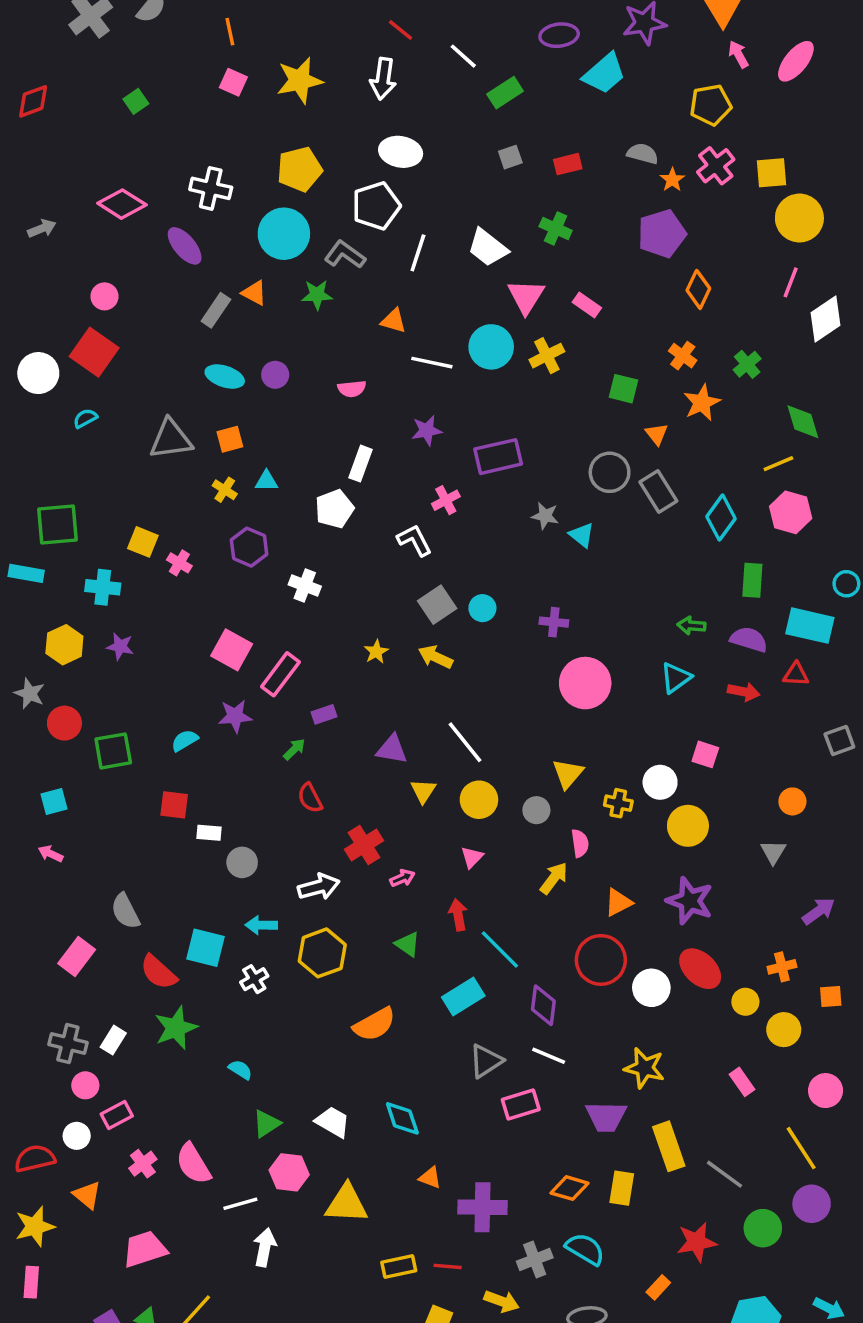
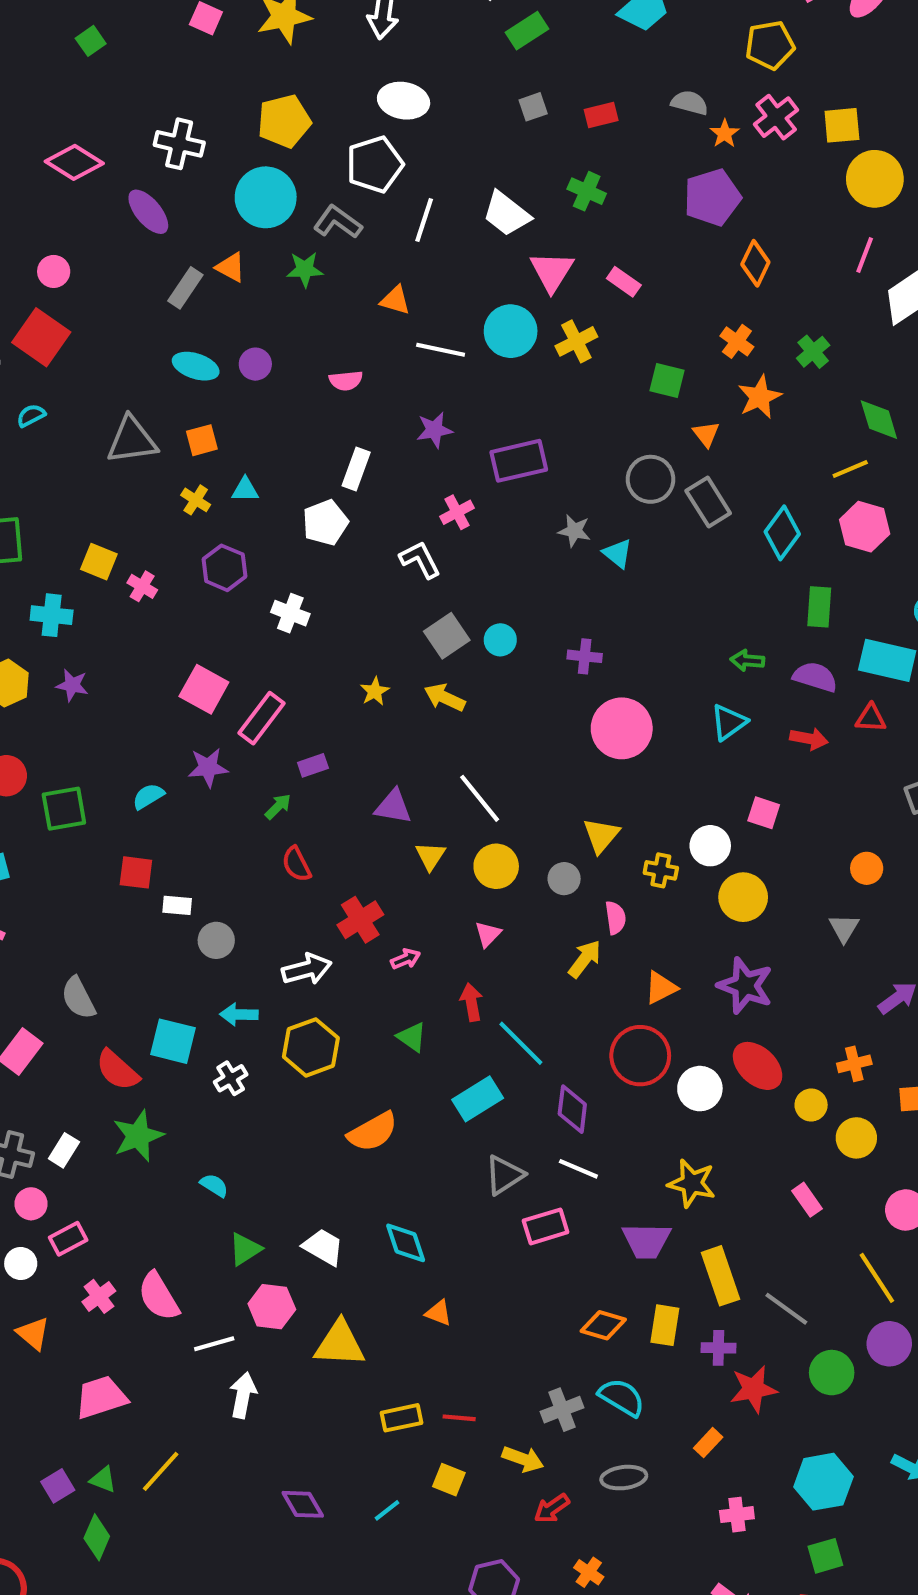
purple cross: (482, 1207) -> (718, 1348), moved, size x0.6

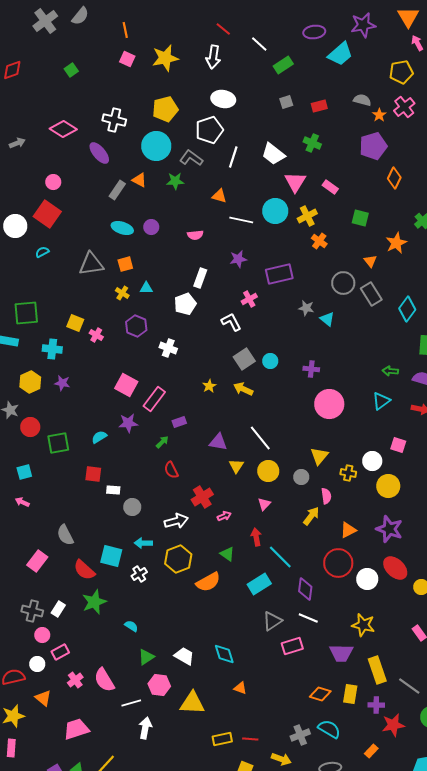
orange cross: (737, 341) -> (319, 241), moved
green square: (667, 381) -> (360, 218), moved
orange semicircle: (373, 1132) -> (208, 582), moved

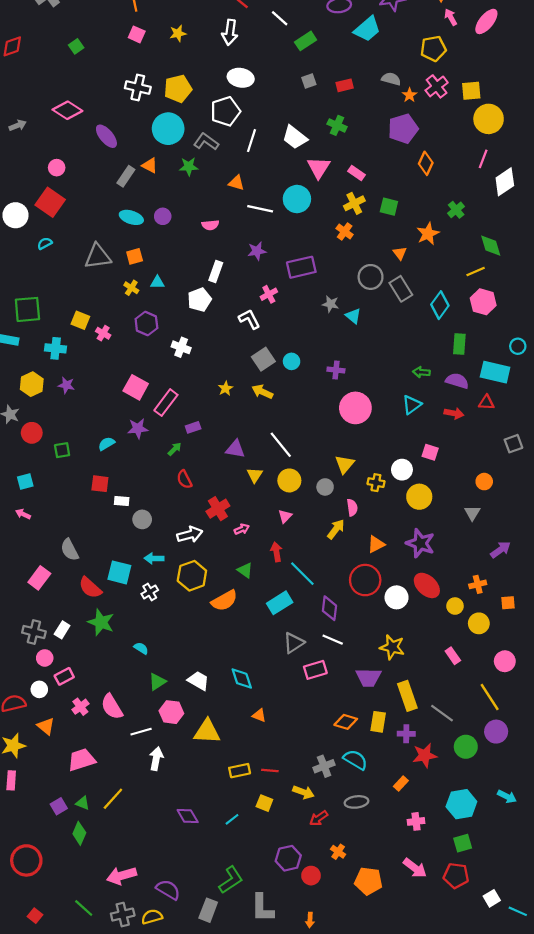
yellow star: (165, 58) -> (178, 33), size x0.6
white cross: (114, 120) -> (138, 88), moved
yellow cross: (307, 216) -> (354, 203), moved
green square: (58, 443) -> (62, 450), size x0.7
green star: (94, 602) -> (101, 622), turned -30

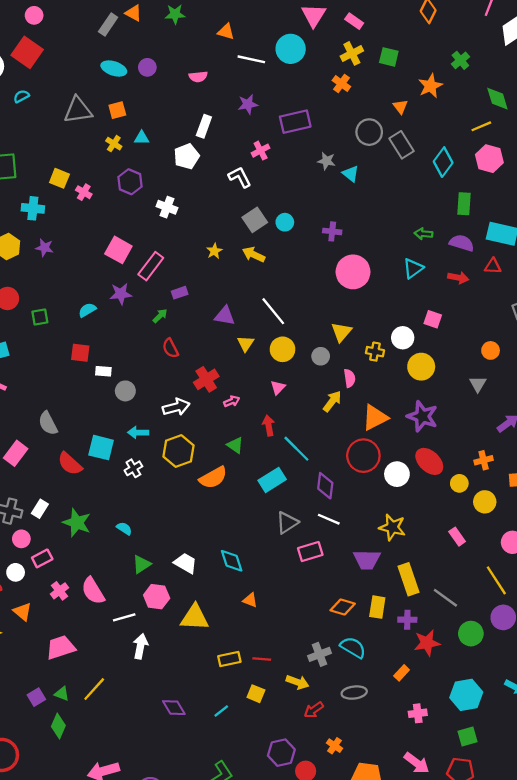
orange triangle: (376, 544) -> (375, 417), size x1.4
green star: (101, 622) -> (77, 523), moved

